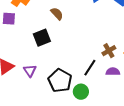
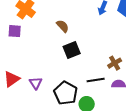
black square: (42, 38) -> (72, 50), moved
black line: (90, 68) -> (96, 80), turned 48

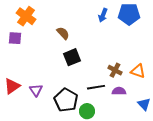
brown cross: (115, 63) -> (115, 70), turned -32

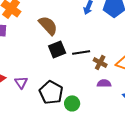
brown semicircle: (63, 33) -> (48, 25), size x1.5
black line: (96, 87) -> (81, 52), moved

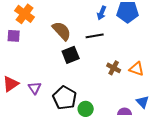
black line: (81, 52) -> (95, 36), moved
purple semicircle: (104, 83) -> (125, 112), moved

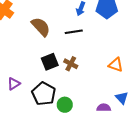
black square: (71, 55) -> (50, 62), moved
brown cross: (114, 68) -> (71, 64), moved
purple triangle: (35, 88) -> (14, 84), turned 32

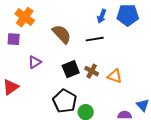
orange triangle: (116, 65) -> (115, 76), moved
purple triangle: (14, 84) -> (35, 62), moved

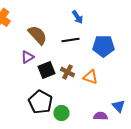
blue pentagon: (128, 15) -> (103, 46), moved
blue arrow: (102, 16) -> (77, 17), turned -56
purple triangle: (35, 62) -> (27, 57), moved

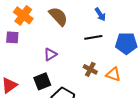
brown semicircle: (37, 35) -> (58, 16), moved
black square: (46, 70) -> (42, 81), moved

